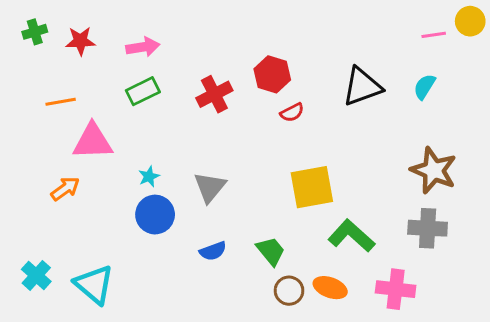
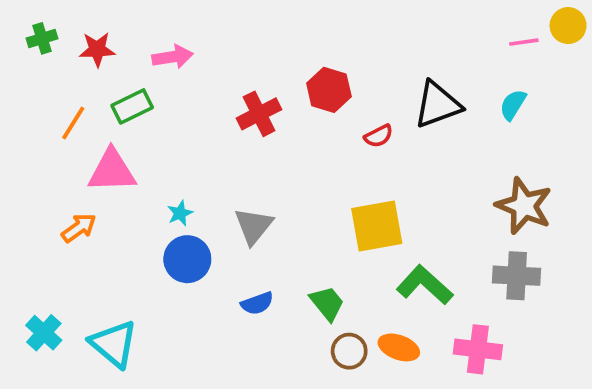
green rectangle: (143, 91) -> (132, 106), moved
orange line: (61, 102) -> (73, 123), turned -48
red semicircle: (292, 113) -> (379, 136), moved

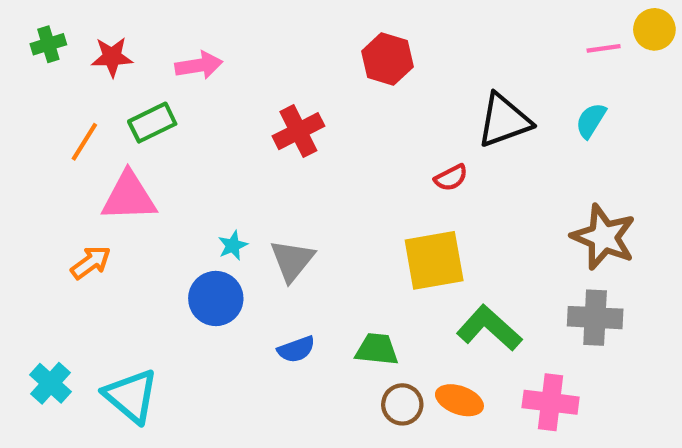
red hexagon: (329, 90) -> (387, 59), moved
red semicircle: (379, 136) -> (451, 178), moved
cyan star: (180, 213) -> (233, 246), moved
green trapezoid: (327, 303) -> (377, 349), turned -45

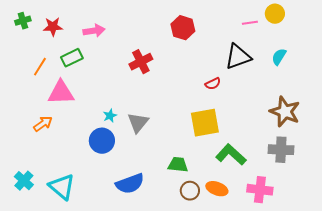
yellow circle: (654, 29) -> (275, 14), moved
pink line: (604, 48) -> (250, 23), moved
blue semicircle: (296, 349) -> (130, 184), moved, size x1.6

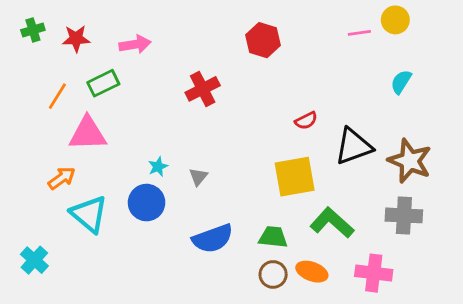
black triangle: (238, 57) -> (354, 146), moved
gray triangle: (138, 123) -> (198, 177), size x0.6
green trapezoid: (178, 165) -> (273, 237), moved
blue semicircle: (130, 184) -> (213, 238), moved
cyan triangle: (62, 187) -> (89, 214), moved

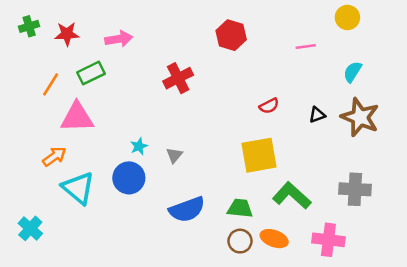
pink line: (359, 33) -> (306, 47), moved
black triangle: (354, 146) -> (317, 115), moved, size x0.5
brown star: (410, 161) -> (360, 117), moved

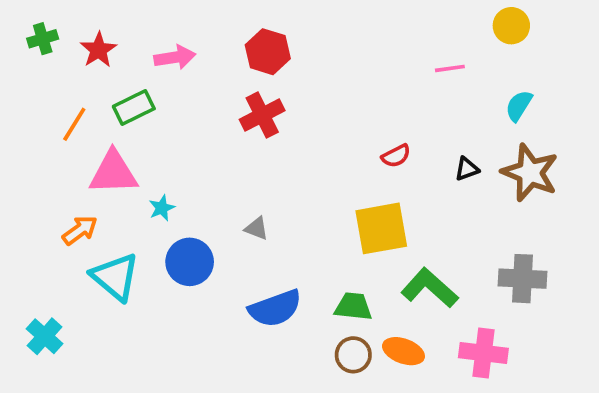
red star: (67, 34) -> (98, 50), turned -30
red hexagon: (231, 35) -> (268, 52), moved
cyan star: (139, 146) -> (162, 208), moved
gray triangle: (174, 155) -> (257, 228), turned -48

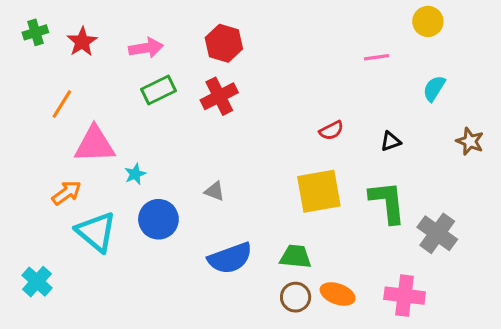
green rectangle: (134, 108) -> (158, 90), moved
brown star: (530, 173) -> (470, 141), moved, size x0.6
gray cross: (522, 279) -> (437, 233), turned 33
green L-shape: (430, 288) -> (387, 202), moved, turned 42

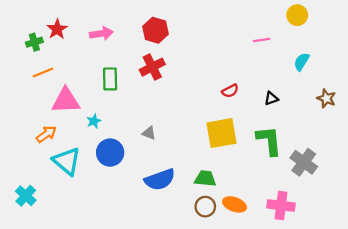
green cross: (35, 32) -> (34, 42), moved
green rectangle: (158, 90) -> (110, 79), moved, turned -65
orange line: (62, 104) -> (43, 72), turned 36

